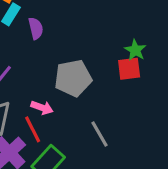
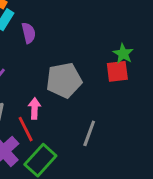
pink arrow: (42, 108) -> (34, 108), turned -108
gray line: (100, 134) -> (89, 133), turned 50

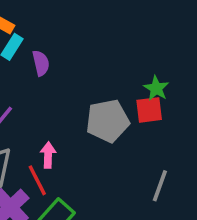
gray pentagon: (64, 80) -> (108, 121), moved
gray line: (89, 133) -> (160, 186), moved

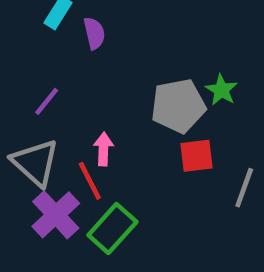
green star: (156, 88) -> (221, 90), moved
red square: (149, 110) -> (196, 156), moved

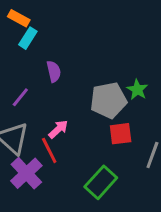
purple semicircle: (94, 33) -> (54, 71), moved
pink arrow: (103, 149) -> (58, 129), turned 45
green rectangle: (112, 228) -> (101, 182), moved

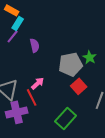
purple line: (20, 97) -> (13, 36), moved
red square: (121, 134) -> (79, 86), turned -35
purple cross: (26, 173) -> (17, 112), turned 30

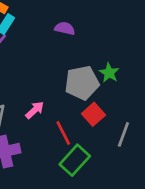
purple semicircle: (35, 45) -> (65, 28), moved, turned -64
red line: (32, 97) -> (63, 133), moved

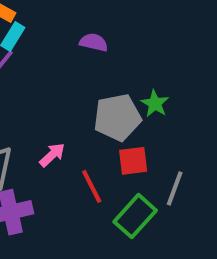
red square: (93, 114) -> (133, 161), turned 35
green rectangle: (75, 160) -> (135, 216), moved

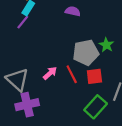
red line: (92, 186) -> (72, 74), moved

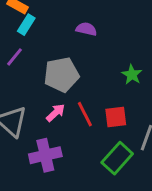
purple line: (23, 22) -> (14, 57), moved
gray pentagon: (86, 53) -> (61, 75), moved
purple cross: (27, 105) -> (45, 155), moved

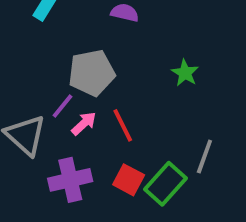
purple line: (14, 57) -> (62, 106), moved
red square: (116, 117) -> (129, 180), moved, turned 35

